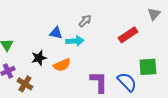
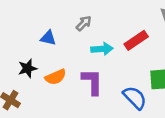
cyan arrow: (75, 41) -> (102, 49), moved
purple L-shape: (99, 82) -> (92, 82), moved

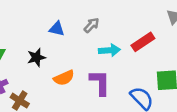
blue triangle: (48, 38) -> (57, 29), moved
black star: (28, 68) -> (36, 57), moved

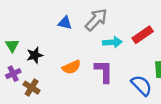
gray arrow: (91, 25) -> (96, 20), size x1.6
black star: (36, 57) -> (35, 55), moved

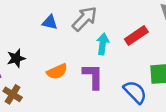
cyan arrow: (112, 42) -> (103, 44), turned -78

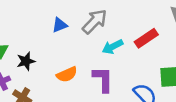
blue triangle: (50, 22) -> (60, 25), turned -35
cyan arrow: (103, 44) -> (113, 47), turned -125

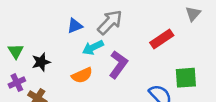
cyan arrow: (113, 47) -> (93, 48), moved
purple L-shape: (103, 79) -> (118, 64), moved, turned 36

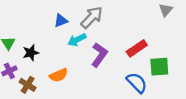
red rectangle: (162, 39) -> (137, 48), moved
orange semicircle: (82, 75) -> (59, 75), moved

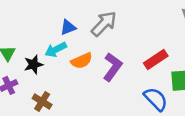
cyan arrow: (77, 40) -> (56, 50), moved
orange semicircle: (59, 75) -> (82, 61), moved
brown cross: (28, 85) -> (42, 102), moved

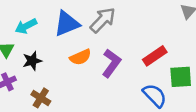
blue triangle: (68, 27) -> (67, 24), size x1.6
cyan arrow: (56, 50) -> (26, 26), moved

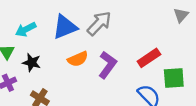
black star: (32, 61) -> (32, 63), turned 30

